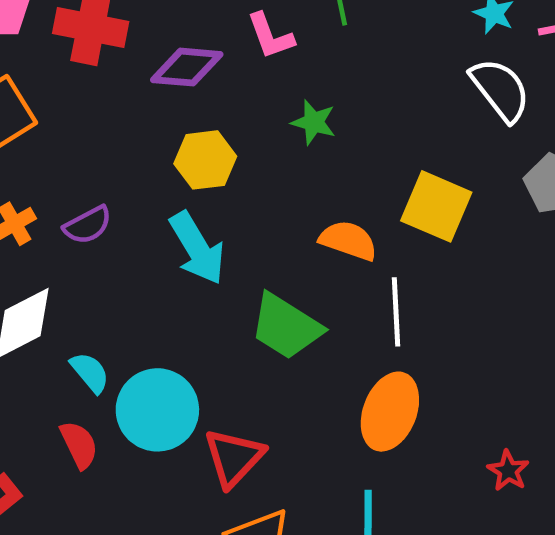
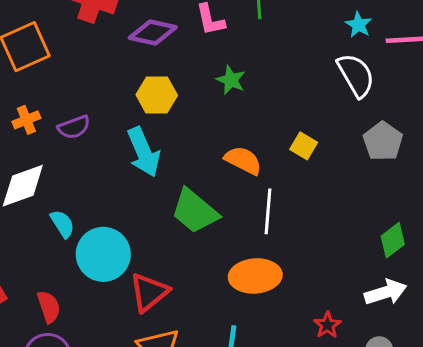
yellow square: (436, 206) -> (304, 146), size x0.6
orange ellipse: (390, 412) -> (255, 276), turned 57
red semicircle: (79, 445) -> (49, 307), moved

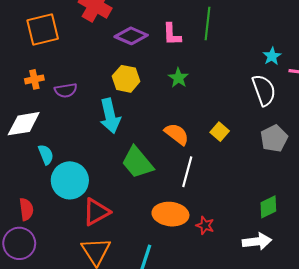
red star: (327, 325) -> (205, 225), moved, turned -30

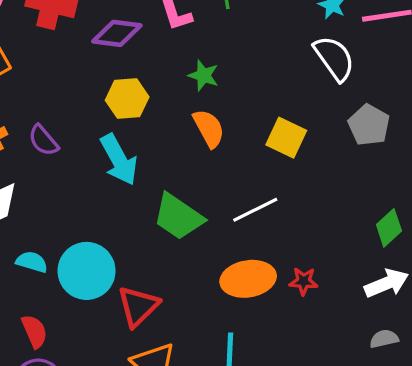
purple semicircle: (66, 90) -> (43, 140), turned 75
yellow square: (220, 132) -> (286, 138), size x1.4
orange semicircle: (177, 134) -> (209, 128), moved, turned 40
cyan semicircle: (46, 155) -> (32, 262), moved, turned -36
white line: (187, 172) -> (255, 210), turned 64

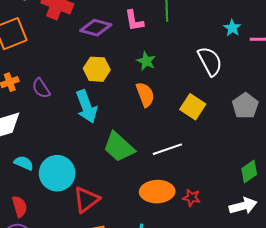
white semicircle: (334, 58) -> (210, 61), moved

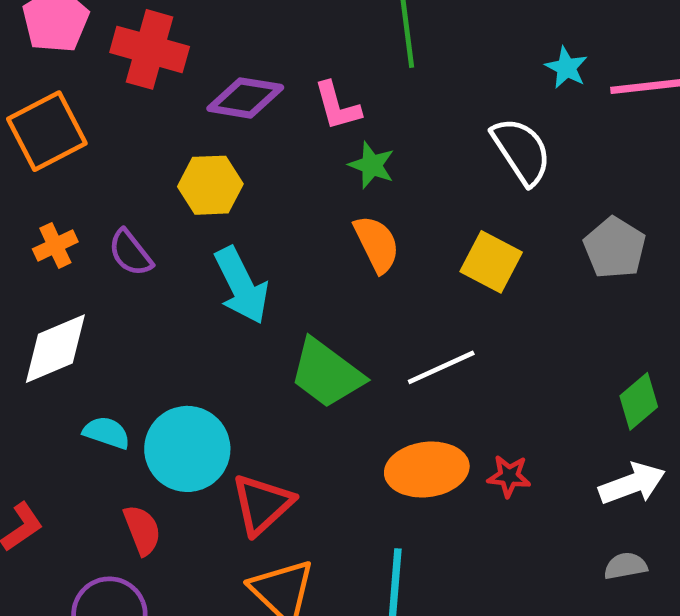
pink L-shape: (134, 21) -> (337, 106), moved
yellow hexagon: (97, 69) -> (210, 185), moved
red semicircle: (20, 207) -> (142, 530), moved

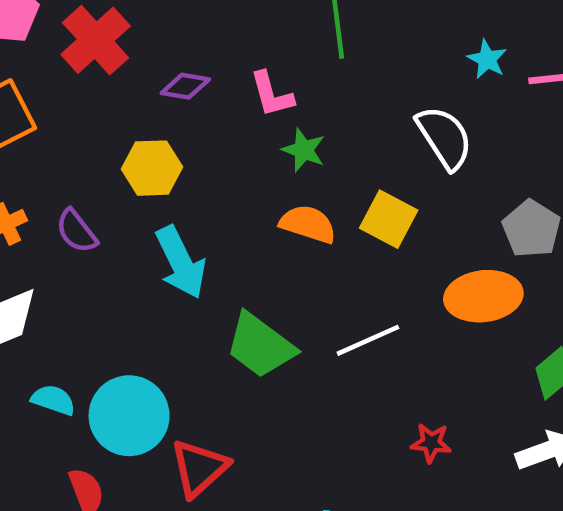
red cross: (150, 49) -> (96, 40), turned 32
purple diamond: (245, 98) -> (185, 86), size x0.7
orange semicircle: (377, 244) -> (308, 224), turned -46
yellow square: (491, 262) -> (389, 219), moved
orange ellipse: (427, 470) -> (483, 296), moved

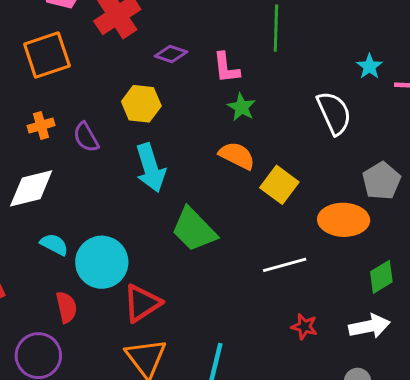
yellow square: (389, 219) -> (279, 185), moved
white line: (368, 340) -> (285, 265), moved
red star: (431, 443) -> (304, 327), moved

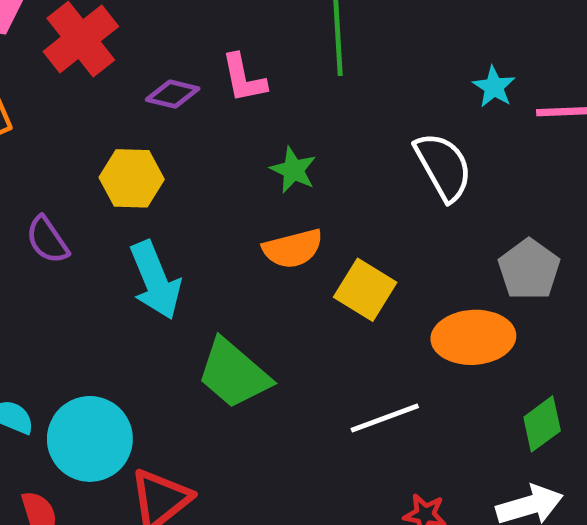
pink L-shape: (226, 68) -> (244, 78), moved
orange semicircle: (237, 156) -> (293, 249), turned 144

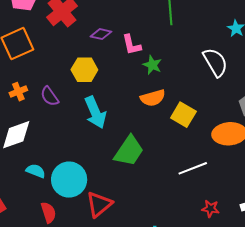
pink L-shape: (244, 78) -> (131, 45), moved
green trapezoid: (234, 374) -> (129, 151), turned -96

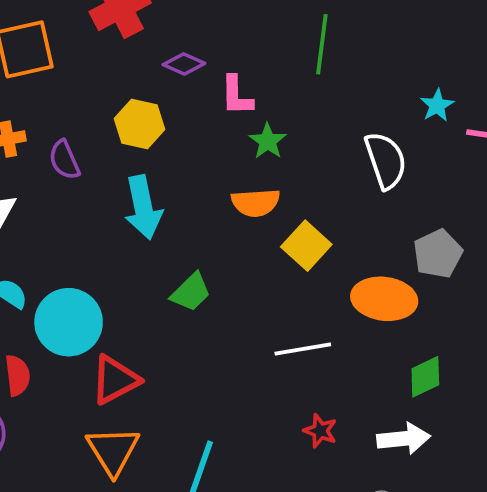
green trapezoid: (129, 151) -> (191, 292), size x0.7

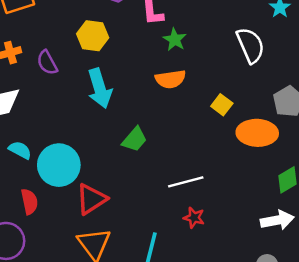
yellow square: (306, 246) -> (222, 105), moved, size x0.7
white line: (303, 349) -> (186, 182), moved
red star: (320, 431) -> (194, 218), moved

